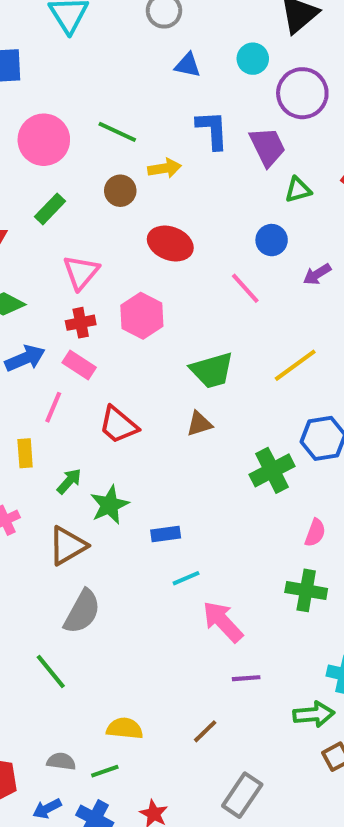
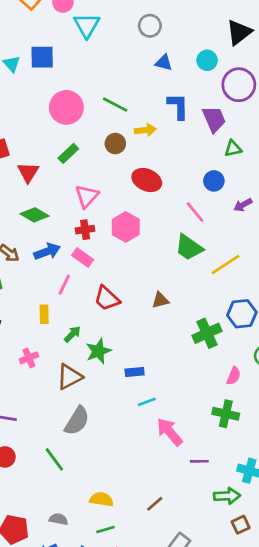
green trapezoid: (212, 370) -> (189, 247), moved, turned 48
purple line: (246, 678) -> (199, 461), moved
green line: (105, 771) -> (106, 530), moved

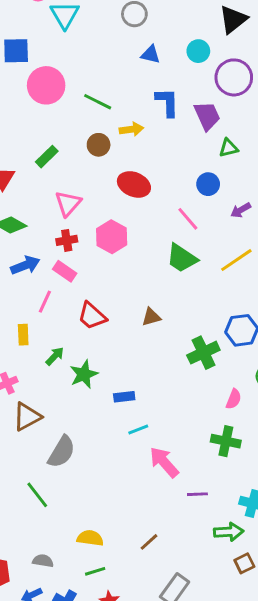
pink circle: (66, 107) -> (46, 85), moved
yellow line: (226, 264) -> (236, 260), moved
brown triangle: (69, 377) -> (27, 417), moved

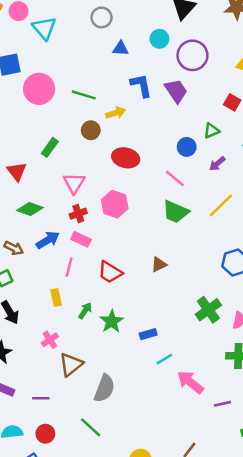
green triangle: (229, 148) -> (212, 131), moved
green cross: (203, 353) -> (208, 310), moved

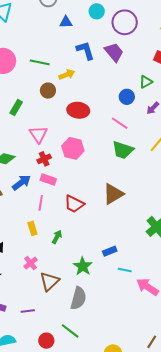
brown triangle: (159, 264) -> (113, 194), size x1.6
green star: (112, 321) -> (83, 266), moved
cyan line: (164, 359) -> (125, 270), turned 48
red circle: (45, 434) -> (46, 341), moved

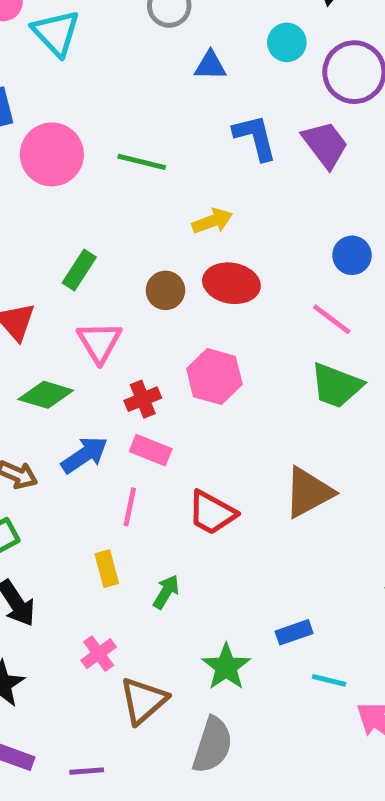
yellow arrow: (67, 75) -> (212, 221), moved
brown circle: (48, 91) -> (165, 290), moved
pink triangle: (38, 134) -> (99, 342), moved

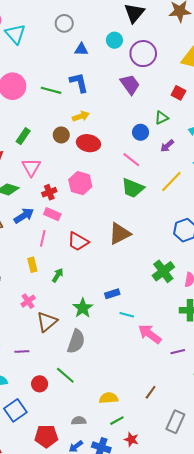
blue L-shape: (255, 137) -> (79, 83), moved
brown circle: (165, 290) -> (61, 135), moved

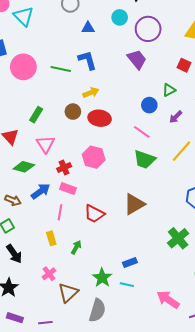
cyan line: (127, 315) -> (127, 285), moved

